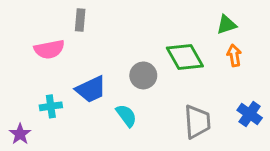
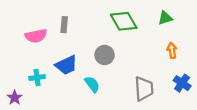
gray rectangle: (80, 20) -> (64, 25), moved
orange arrow: (234, 55) -> (172, 50), moved
green diamond: (185, 57) -> (124, 21), moved

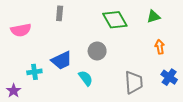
gray rectangle: (64, 25) -> (60, 13), moved
pink semicircle: (36, 36) -> (21, 30), moved

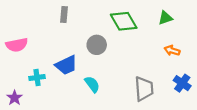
pink semicircle: (21, 30) -> (17, 45), moved
orange arrow: (160, 47) -> (172, 50), turned -64
gray circle: (97, 51) -> (97, 45), moved

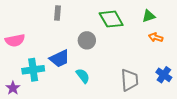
orange arrow: (172, 50) -> (156, 37), moved
cyan cross: (37, 77) -> (33, 70), size x1.5

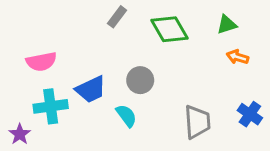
gray rectangle: (57, 13) -> (117, 17), moved, turned 32
pink semicircle: (15, 40) -> (41, 62), moved
gray circle: (87, 40) -> (140, 80), moved

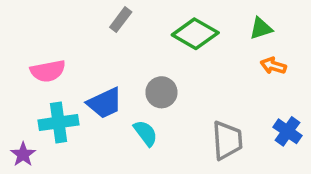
gray rectangle: (117, 17) -> (121, 20), moved
green diamond: (170, 29) -> (195, 34), turned -30

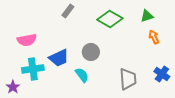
orange arrow: (273, 66) -> (154, 37), turned 48

